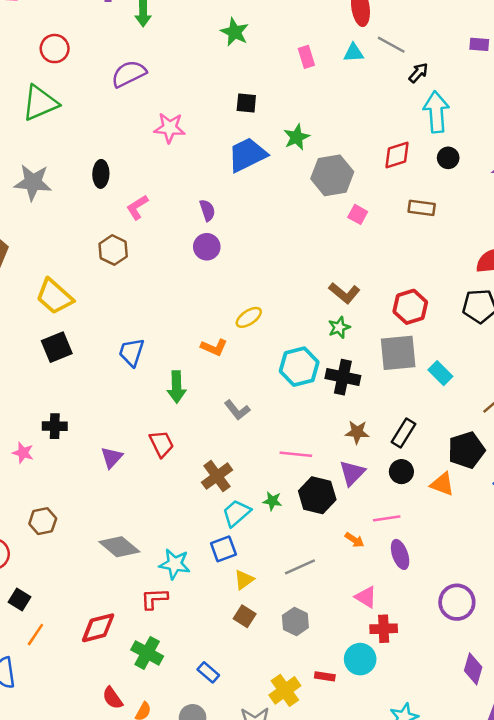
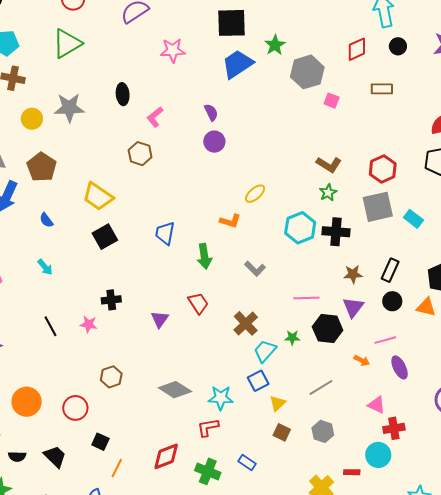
black square: (246, 103) -> (232, 23), size x1.8
blue rectangle: (208, 672) -> (247, 462), moved

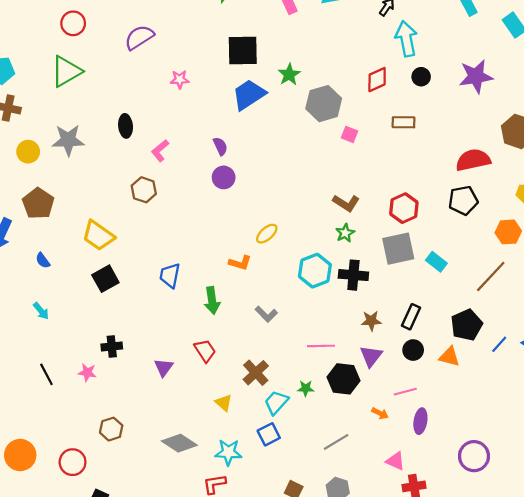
pink star: (173, 50) -> (180, 79), size x0.7
purple ellipse: (400, 367) -> (420, 421), turned 35
yellow triangle: (278, 403) -> (224, 403), moved, turned -36

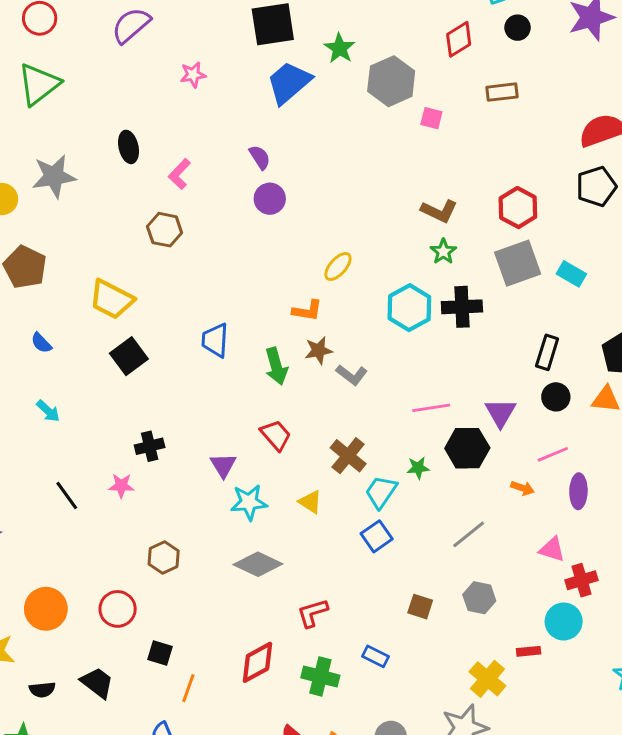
brown star: (371, 321) -> (319, 350), moved
cyan star: (228, 452) -> (249, 502), moved

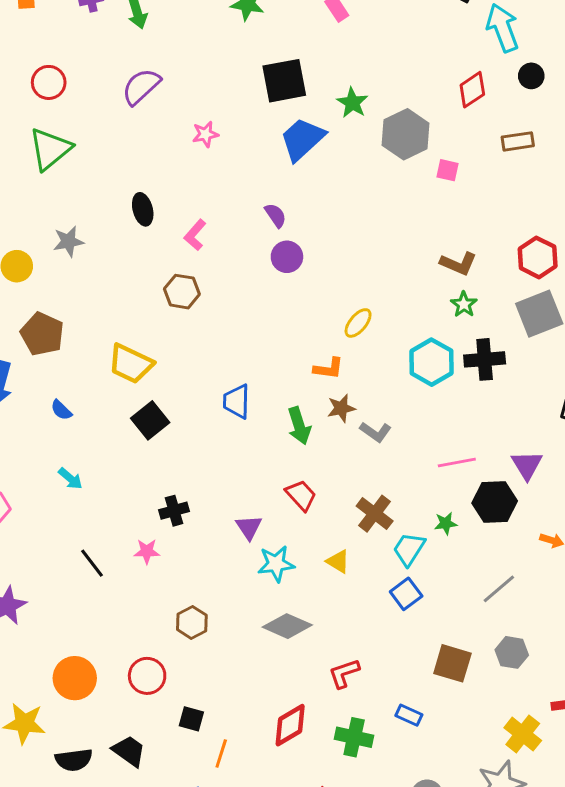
gray star: (54, 176) -> (68, 241), size x0.7
brown square: (420, 607) -> (452, 663), size x1.5
black semicircle: (42, 690) -> (74, 760), size x1.4

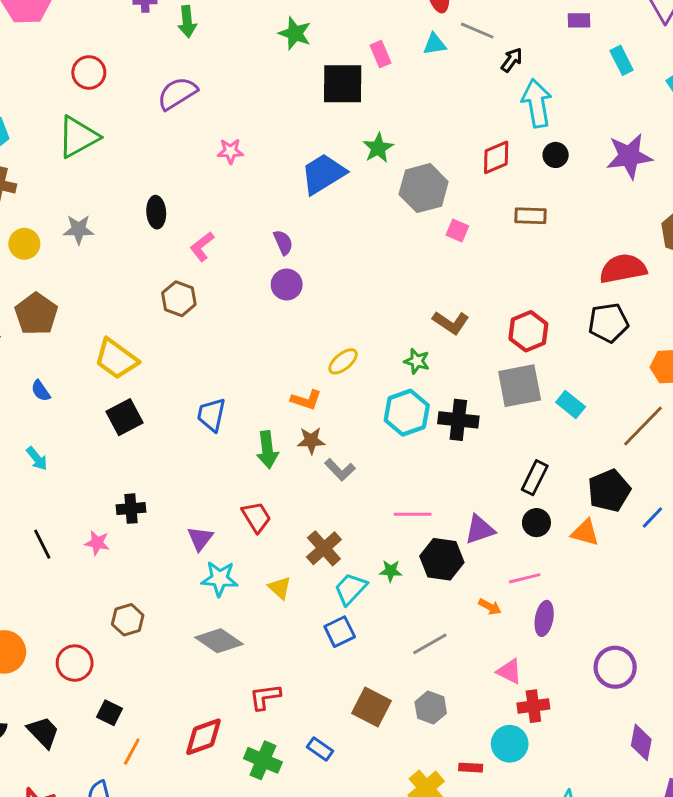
black square: (284, 81) -> (343, 84), moved
green star: (464, 304) -> (417, 361), moved, turned -30
purple triangle: (527, 465) -> (480, 530), turned 32

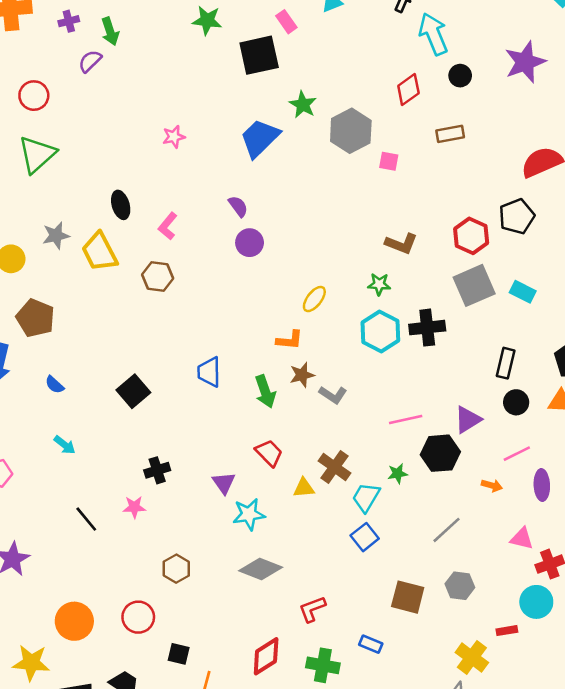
purple semicircle: (177, 93) -> (90, 61), moved, size x0.7
black pentagon: (608, 323) -> (517, 216), moved
yellow trapezoid: (116, 359) -> (100, 252), moved, turned 39
yellow triangle: (280, 588) -> (304, 488), moved, turned -35

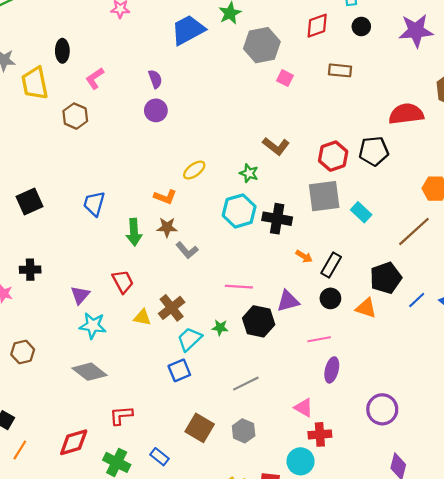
orange arrow: (492, 485) -> (304, 256), moved

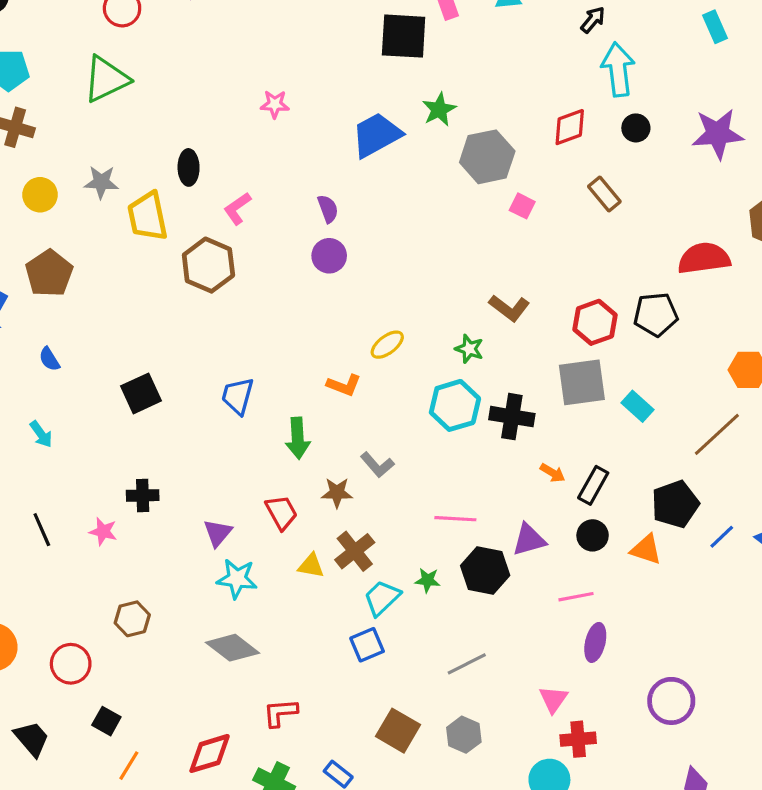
brown rectangle: (340, 70) -> (604, 194), turned 45
brown hexagon: (75, 116) -> (208, 265), size x1.4
brown star: (167, 227) -> (337, 493), moved
pink triangle: (304, 408) -> (553, 699), turned 36

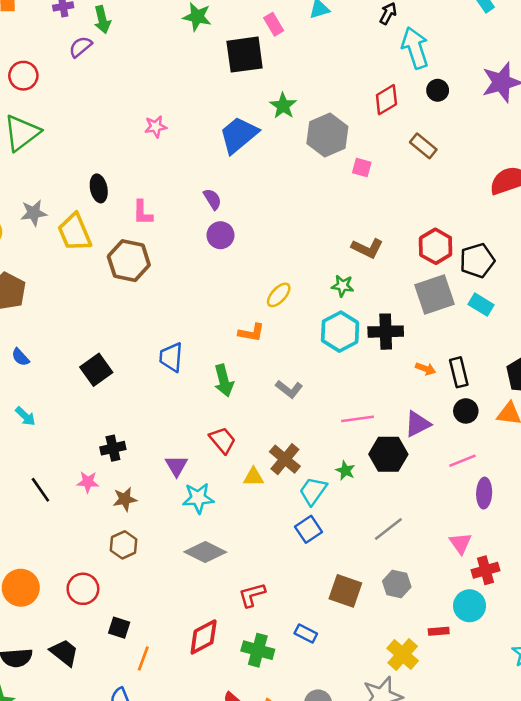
pink L-shape: (237, 208) -> (143, 213), turned -44
black pentagon: (656, 314) -> (477, 261), moved
black rectangle: (593, 485) -> (459, 372), turned -32
brown star: (337, 493) -> (125, 499), moved
green star: (428, 580) -> (345, 470), turned 30

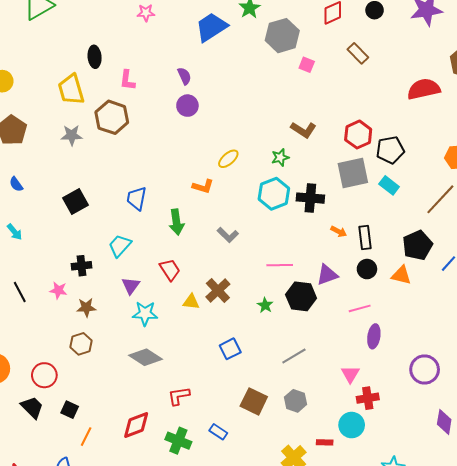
gray star: (34, 213) -> (72, 135), moved
green star: (343, 286) -> (280, 157), turned -30
cyan trapezoid: (313, 491) -> (120, 246), moved
black trapezoid: (64, 652) -> (32, 407), moved

